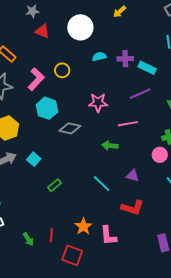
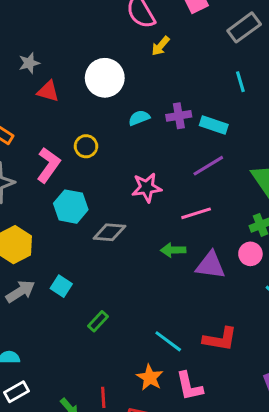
purple triangle: (133, 176) -> (210, 265), moved, size x1.5
cyan line: (102, 184) -> (168, 341), moved

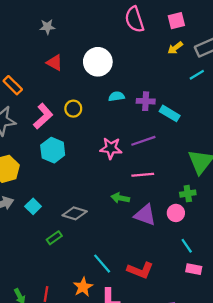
yellow arrow: (160, 46) -> (175, 48), moved
gray star: (29, 63) -> (47, 27), moved
cyan line: (240, 82) -> (197, 75), moved, turned 63
purple line: (208, 166) -> (143, 141), moved
gray diamond: (109, 232) -> (75, 213), moved

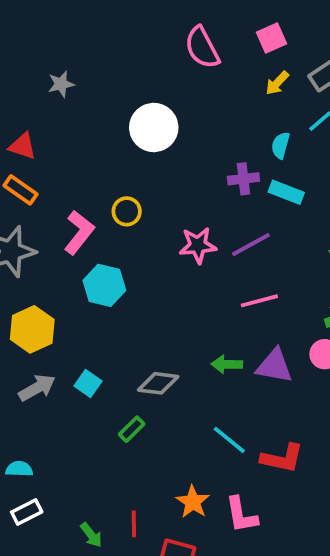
red triangle: (54, 63) -> (23, 146), moved
cyan semicircle: (116, 96) -> (281, 145), moved, turned -56
pink star: (111, 148) -> (198, 245), moved
green arrow: (120, 198) -> (227, 364), moved
cyan line: (102, 264) -> (229, 440), moved

